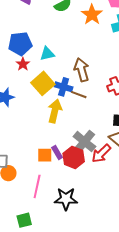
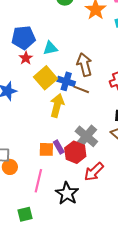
red arrow: (101, 154) -> (94, 172), moved
black star: (66, 199) -> (67, 193), turned 30

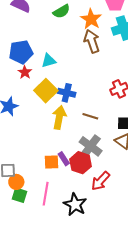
brown arrow: (84, 65) -> (92, 41), moved
brown line: (81, 89) -> (90, 116), moved
green square: (25, 214) -> (20, 195), moved, turned 35

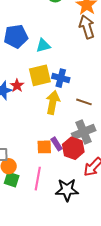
red star: (25, 72) -> (17, 86), moved
yellow square: (46, 91) -> (40, 75), turned 30
gray cross: (91, 146) -> (84, 132), turned 30
black star: (75, 204) -> (67, 190), turned -30

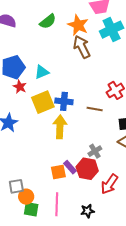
red star: (17, 86) -> (20, 87), moved
brown line: (84, 102) -> (95, 109), moved
gray cross: (84, 132) -> (95, 151), size x0.6
black star: (67, 190) -> (87, 211), size x0.6

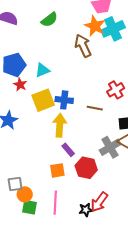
orange star: (78, 25) -> (95, 26), moved
gray cross: (95, 151) -> (110, 147), moved, size x1.5
purple rectangle: (70, 167) -> (68, 150), moved
red arrow: (109, 184) -> (99, 202), moved

